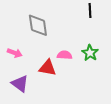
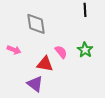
pink semicircle: (65, 55) -> (61, 52), turned 48
purple triangle: (20, 84) -> (35, 84), moved

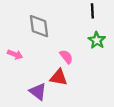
green star: (85, 50) -> (97, 40), moved
red triangle: (45, 64) -> (59, 77), moved

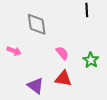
green star: (97, 40) -> (91, 60), moved
red triangle: (59, 77) -> (63, 79), moved

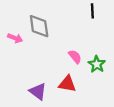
pink arrow: (14, 51) -> (15, 38), moved
pink semicircle: (62, 53) -> (75, 57), moved

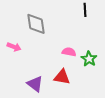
pink arrow: (15, 38) -> (14, 47), moved
pink semicircle: (75, 57) -> (69, 52), turned -40

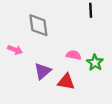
purple triangle: (35, 84) -> (43, 71), moved, turned 42

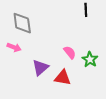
gray diamond: (38, 25) -> (22, 23), moved
pink semicircle: (74, 55) -> (70, 52), turned 40

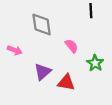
gray diamond: (22, 23) -> (42, 25), moved
pink semicircle: (70, 52) -> (72, 46), moved

